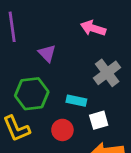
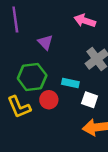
white square: (99, 120) -> (90, 100), turned 35
red circle: (62, 130) -> (49, 100), moved

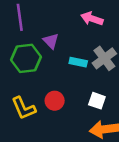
green hexagon: (32, 77) -> (26, 58), moved
cyan rectangle: (70, 83) -> (78, 62), moved

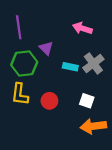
yellow L-shape: (24, 108) -> (20, 94), moved, turned 30

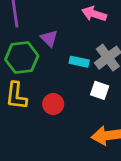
white square: (87, 101) -> (100, 90), moved

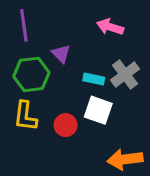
white square: (100, 90) -> (98, 110), moved, size x1.4

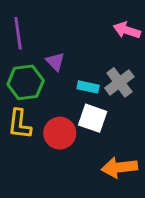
pink arrow: (110, 27) -> (127, 30), moved
red circle: (66, 125) -> (60, 133), size x1.4

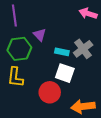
red circle: (60, 133) -> (50, 92), moved

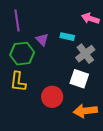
cyan rectangle: (62, 52) -> (67, 37), moved
white square: (65, 73) -> (79, 79), moved

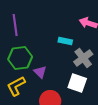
purple triangle: (42, 40) -> (40, 72), moved
yellow L-shape: (18, 82) -> (16, 86), turned 55

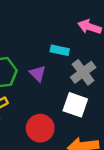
purple triangle: (40, 72) -> (38, 74), moved

